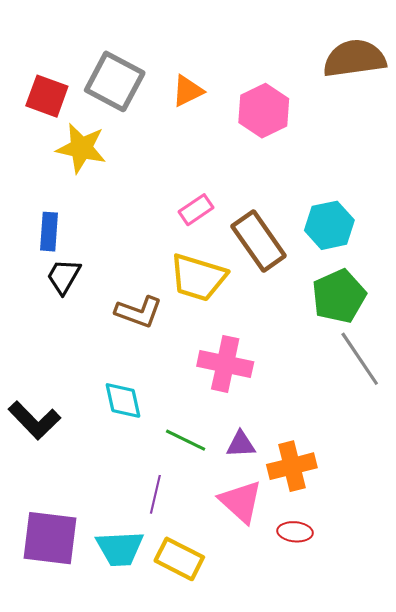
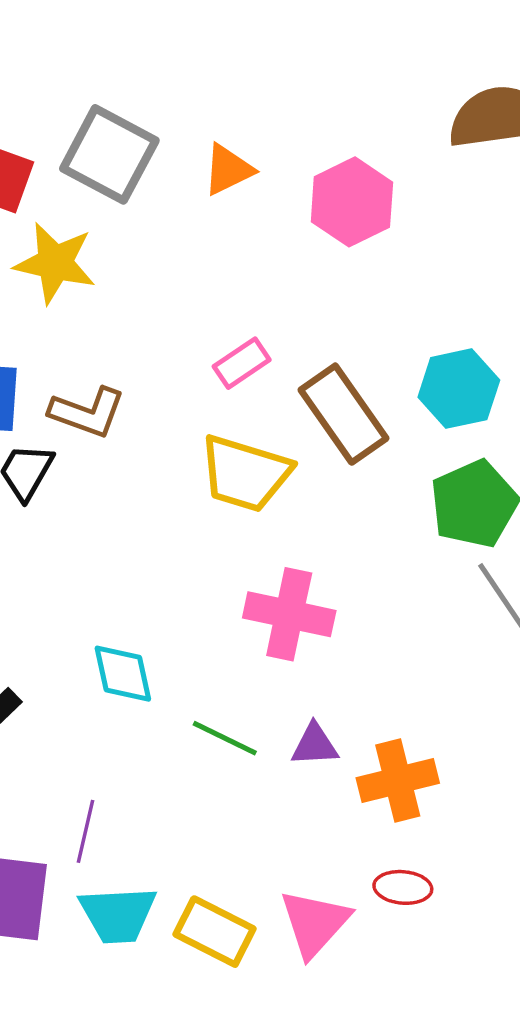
brown L-shape: (139, 312) -> (87, 412), moved
purple line: (155, 494) -> (86, 831), moved
pink triangle: (241, 502) -> (315, 923), moved, turned 30

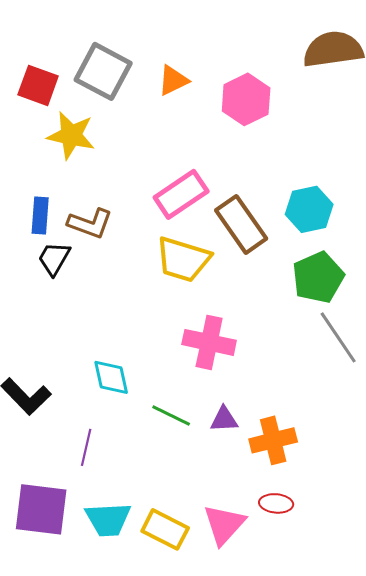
pink rectangle: (242, 363) -> (181, 194), size x1.6
purple line: (86, 831) -> (86, 447), moved

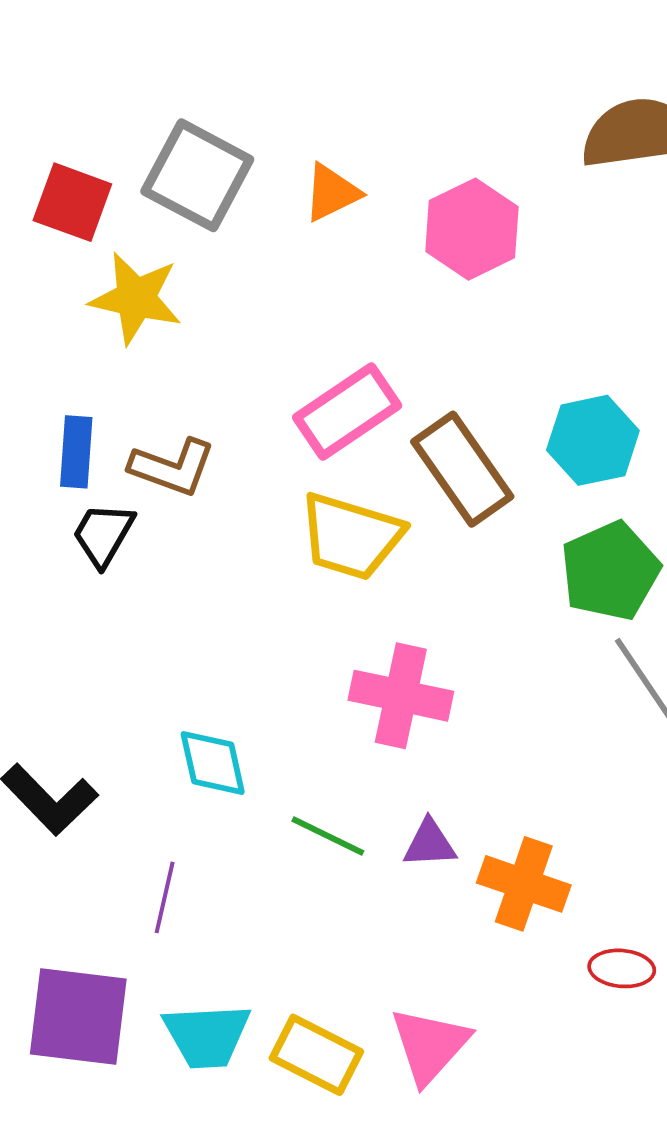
orange cross: (273, 440) -> (524, 884), turned 33
red ellipse: (276, 503) -> (622, 968), moved

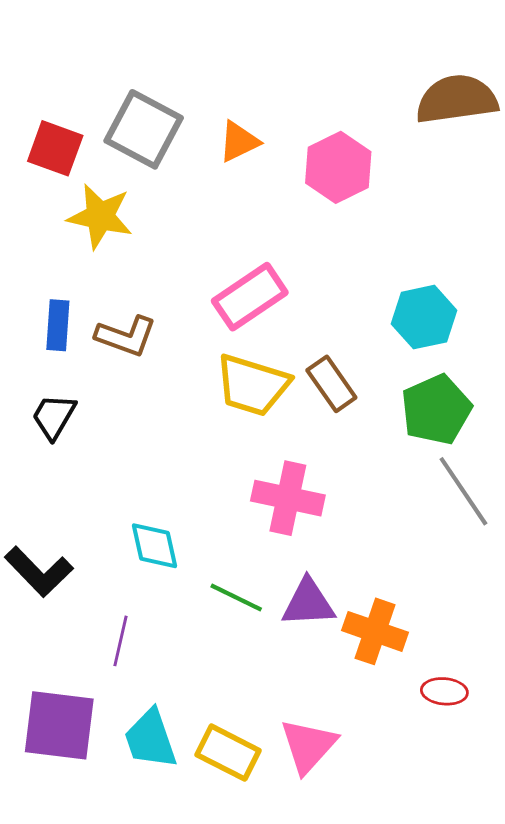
brown rectangle: (462, 469) -> (331, 384), moved, size x0.7
black trapezoid: (103, 534) -> (54, 416), moved
purple triangle: (430, 844) -> (308, 603), size x1.4
cyan trapezoid: (207, 1036) -> (150, 739), turned 74

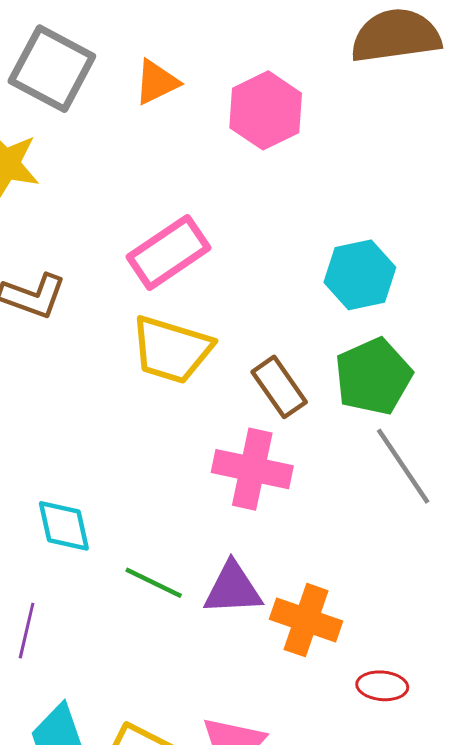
brown rectangle: (331, 384) -> (279, 387), moved
pink cross: (288, 498) -> (252, 469), moved

